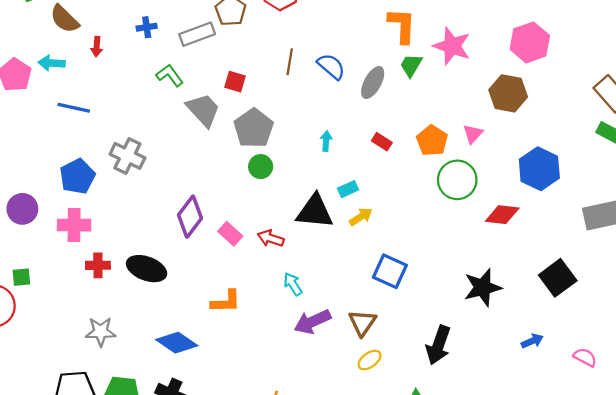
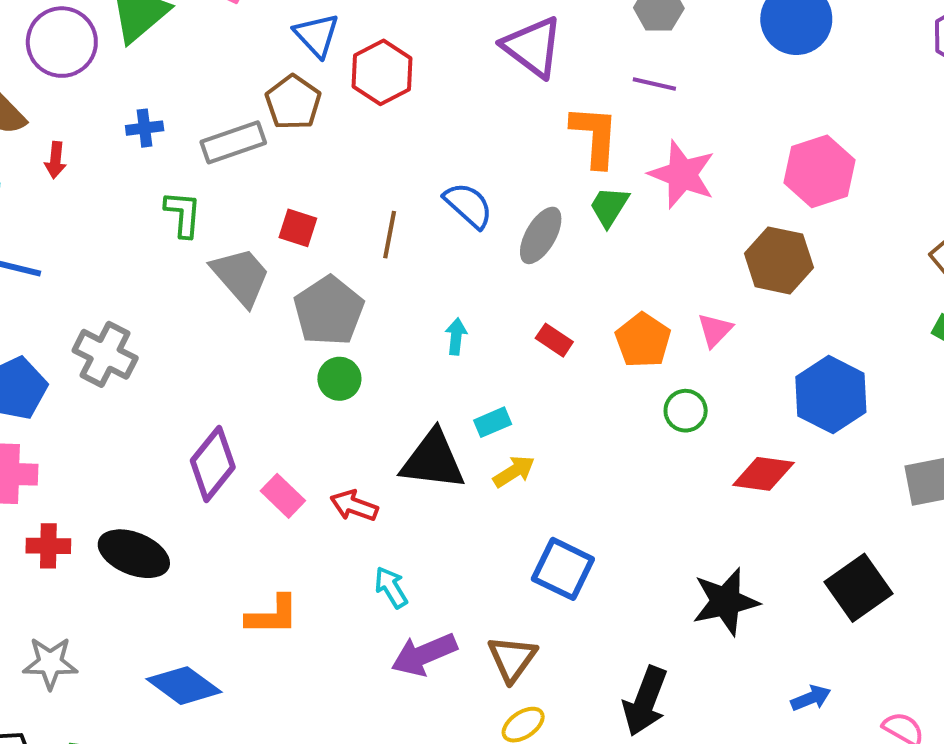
brown line: (290, 62) -> (390, 235), moved
green L-shape: (170, 75) -> (183, 214), turned 40
green circle: (457, 180) -> (686, 411), size x0.6

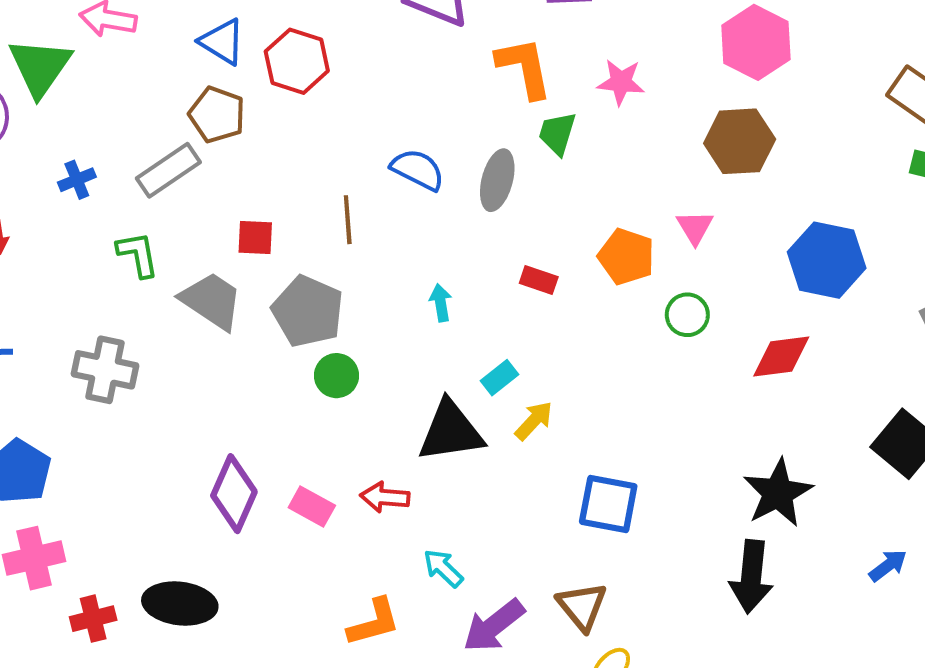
pink star: (682, 174) -> (621, 82), size x0.7
gray cross: (105, 354) -> (105, 370), moved
orange L-shape: (272, 615) -> (374, 622), moved
black arrow: (645, 701) -> (751, 577), moved

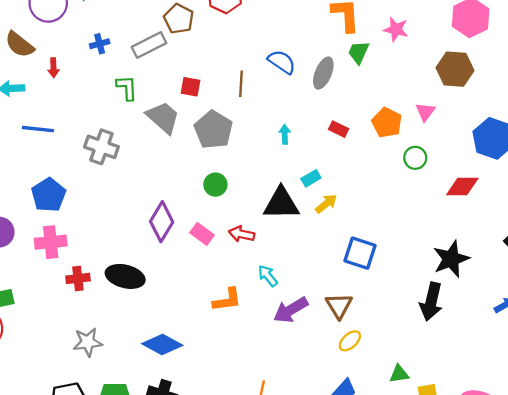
green circle: (336, 376) -> (215, 185), moved

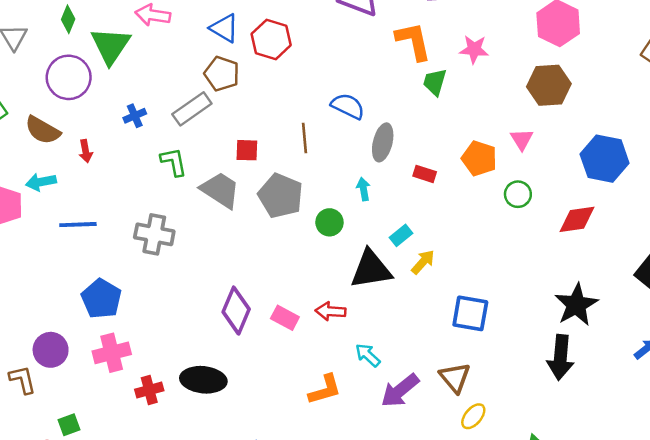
gray ellipse: (323, 73) -> (383, 142), moved
green circle: (215, 185) -> (329, 222), moved

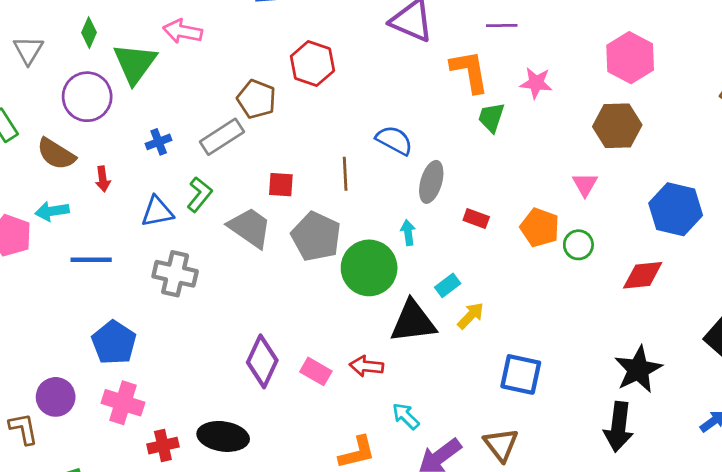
blue triangle: (224, 28) -> (157, 212), moved, turned -44
orange pentagon: (479, 158) -> (540, 228), moved
green L-shape: (174, 162) -> (200, 194), turned 48
green circle: (329, 222) -> (369, 268), size x1.8
pink cross: (112, 353) -> (123, 403), turned 30

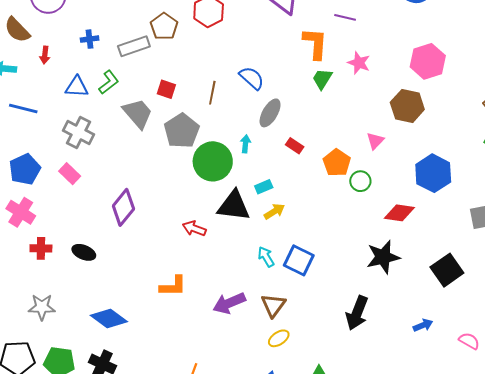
black star: (638, 369) -> (383, 257), moved
pink rectangle: (316, 371) -> (70, 174), moved
cyan arrow: (406, 416) -> (266, 257), moved
black ellipse: (223, 436) -> (84, 252), size x0.7

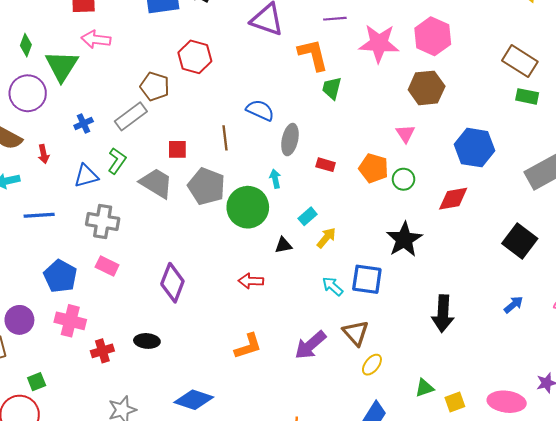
pink star: (359, 63) -> (379, 43), moved, size x1.6
black triangle: (234, 206) -> (283, 245), size x0.5
black star: (383, 257) -> (404, 239), moved

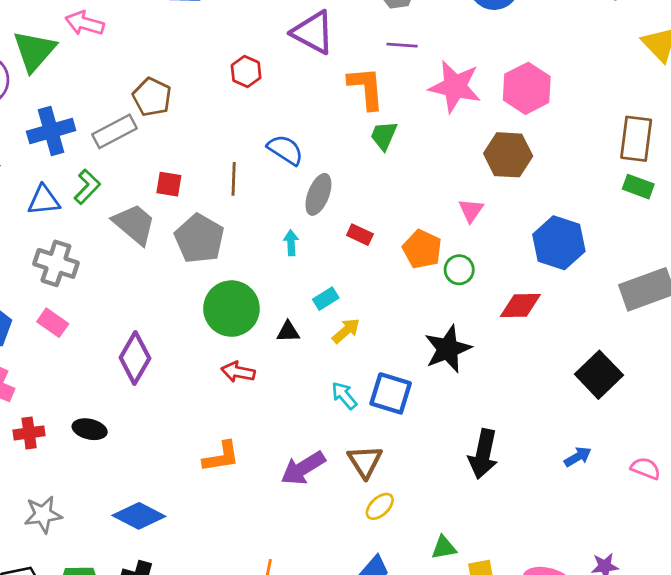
red hexagon: (195, 57) -> (246, 72), moved, size x0.7
brown rectangle: (520, 61) -> (636, 139), turned 56
blue cross: (84, 123) -> (51, 131), size x1.8
green circle: (248, 207) -> (231, 309), moved

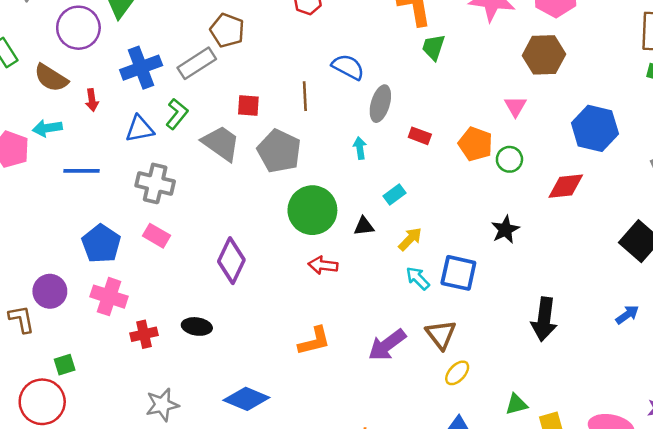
yellow arrow: (346, 331) -> (410, 239), moved
black star: (448, 349) -> (505, 230), size x0.7

